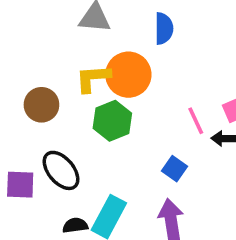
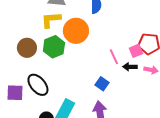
yellow L-shape: (93, 78) -> (51, 20), moved
green hexagon: (112, 121) -> (54, 47), moved

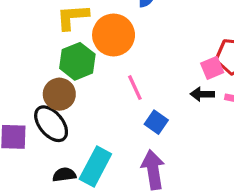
brown circle: (27, 48) -> (59, 94), moved
pink line: (114, 57) -> (135, 88), moved

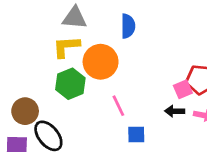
brown circle: (59, 94) -> (25, 111), moved
blue square: (156, 122) -> (136, 134), turned -36

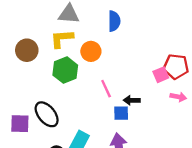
orange circle: (101, 62) -> (91, 51), size x0.7
brown circle: (25, 111) -> (27, 50), moved
black arrow: (175, 111) -> (132, 100), moved

